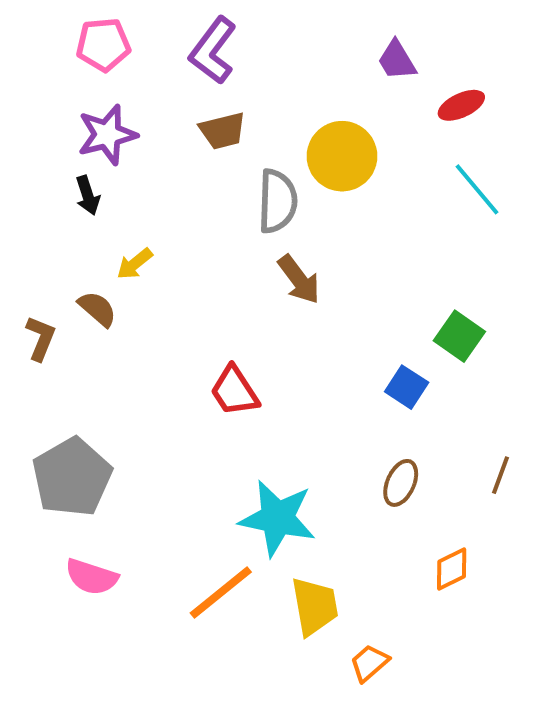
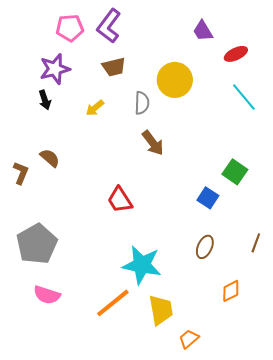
pink pentagon: (103, 45) -> (70, 28), moved
gray semicircle: (277, 201) -> (142, 103), size x0.7
yellow arrow: (135, 264) -> (95, 108), moved

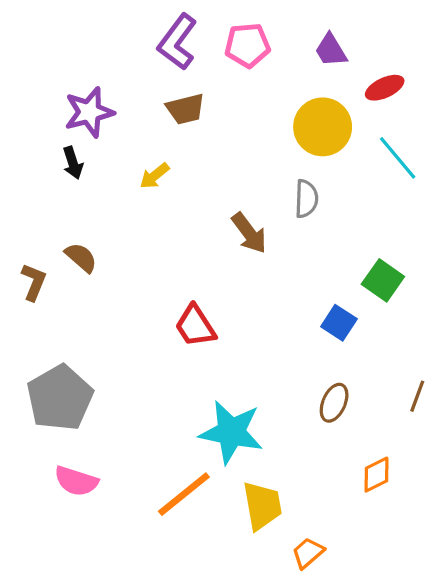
pink pentagon: (70, 28) -> (248, 45), moved
yellow circle: (175, 80) -> (323, 127), moved
gray semicircle: (142, 103) -> (306, 199), moved

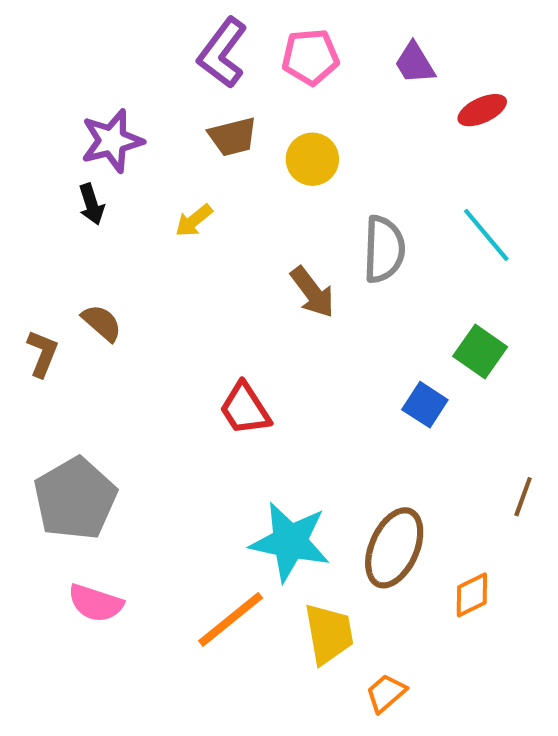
yellow circle: (323, 127) -> (312, 159), moved, size x0.7
cyan line: (398, 158) -> (486, 235), moved
gray semicircle: (306, 199) -> (384, 249), size x1.4
brown ellipse: (334, 403) -> (394, 548), moved, size x1.6

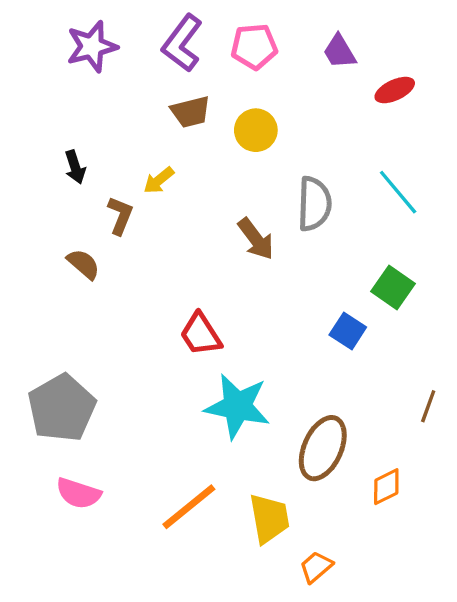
purple star: (112, 141) -> (92, 47), moved
brown L-shape: (42, 354) -> (120, 216), moved
cyan star: (290, 542) -> (237, 406), moved

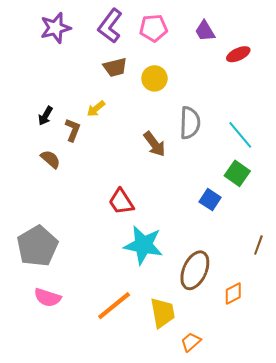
black arrow: (75, 167) -> (45, 116), moved, turned 48
cyan line: (398, 192) -> (240, 135), moved

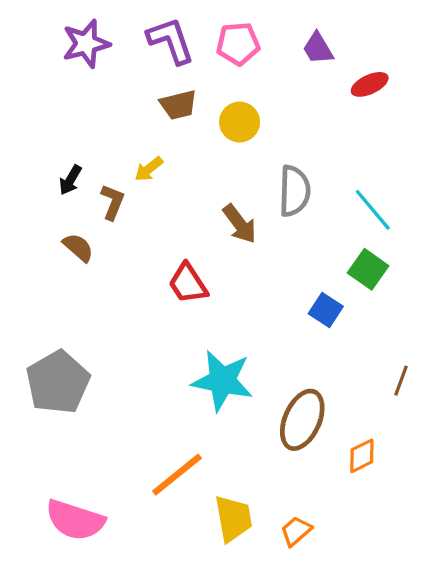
purple L-shape: (110, 26) -> (171, 41), turned 124
red trapezoid: (121, 202) -> (188, 283), moved
pink semicircle: (47, 298) -> (75, 520), moved, size x1.4
yellow trapezoid: (163, 313) -> (233, 519), moved

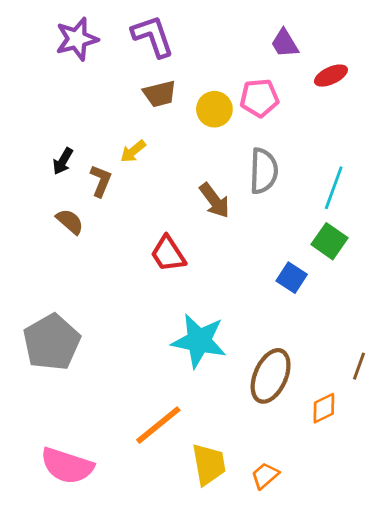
pink pentagon: (238, 44) -> (259, 98), moved
cyan line: (373, 210) -> (334, 188), turned 60
brown line: (401, 381) -> (359, 366), moved

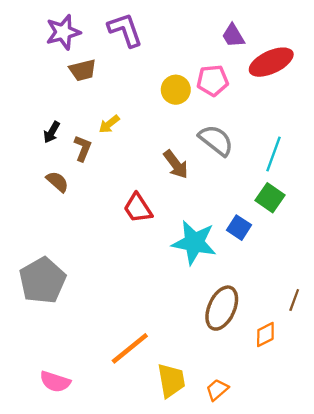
red ellipse: (331, 76) -> (271, 62), size x1.6
brown trapezoid: (160, 94) -> (83, 70), moved
gray semicircle: (264, 171) -> (216, 140), turned -54
cyan star: (199, 341) -> (194, 243), moved
pink semicircle: (67, 466) -> (55, 382), size x0.7

